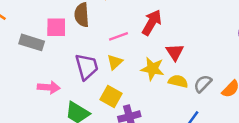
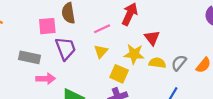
gray rectangle: (32, 42) -> (30, 57), moved
purple trapezoid: (87, 67) -> (66, 48), moved
yellow square: (111, 96) -> (119, 74), moved

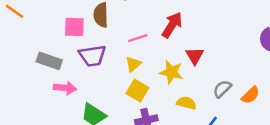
purple trapezoid: (66, 48) -> (92, 56), turned 95
yellow semicircle: (157, 63) -> (186, 103), moved
yellow square: (119, 74) -> (137, 91), moved

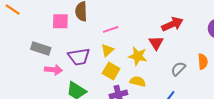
red arrow: (172, 25) -> (172, 24), moved, turned 35
purple trapezoid: (92, 56) -> (79, 57), moved
orange semicircle: (251, 95) -> (203, 62), moved, turned -49
yellow semicircle: (186, 103) -> (138, 81), moved

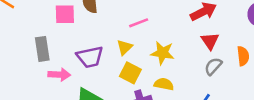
pink line: (111, 29) -> (139, 23), moved
red triangle: (156, 43) -> (210, 41), moved
gray rectangle: (41, 48) -> (42, 49), turned 66

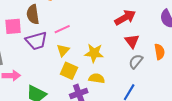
pink line: (139, 23) -> (62, 29), moved
purple trapezoid: (90, 57) -> (36, 41), moved

